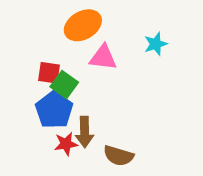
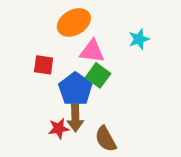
green square: (64, 85) -> (98, 75), moved
blue pentagon: (54, 110) -> (75, 89), moved
brown semicircle: (118, 156) -> (106, 139), turned 44

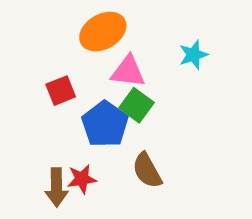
red square: (44, 65) -> (61, 91), turned -30
brown arrow: (75, 118) -> (57, 187), moved
brown semicircle: (106, 139) -> (147, 171), moved

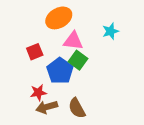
brown semicircle: (147, 171) -> (77, 108), moved
red star: (82, 179) -> (38, 93), moved
brown arrow: (57, 187) -> (47, 107), moved, turned 75

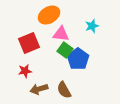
red square: (35, 52) -> (29, 43), size x1.5
blue pentagon: (60, 71) -> (78, 59), moved
red star: (38, 93) -> (25, 71), moved

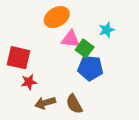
red square: (29, 43) -> (18, 58), moved, turned 35
green square: (65, 50) -> (85, 48), moved
blue pentagon: (78, 59) -> (90, 68), turned -30

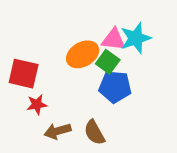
orange ellipse: (57, 17) -> (83, 54), moved
cyan star: (107, 30) -> (136, 38), size x1.5
pink triangle: (71, 39) -> (114, 40), moved

